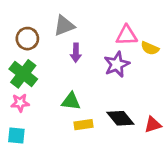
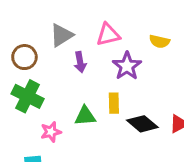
pink triangle: (127, 35) -> (108, 35), moved
pink star: (20, 103) -> (51, 132), moved
yellow rectangle: (83, 125) -> (114, 103), moved, turned -72

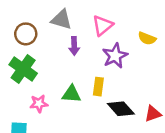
gray triangle: (62, 35) -> (61, 20), turned 40
pink triangle: (108, 35) -> (103, 26), turned -35

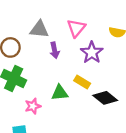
yellow rectangle: (98, 87) -> (82, 82), turned -56

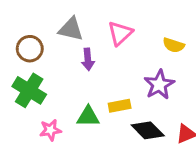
purple star: (92, 52) -> (159, 85), moved
yellow rectangle: (82, 82) -> (120, 106), turned -49

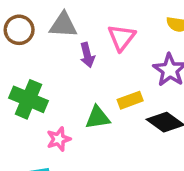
pink triangle: (120, 33) -> (122, 37), moved
brown circle: (30, 49) -> (19, 30), moved

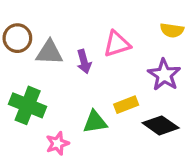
gray triangle: (63, 25) -> (49, 52), moved
pink triangle: (122, 37) -> (117, 44), turned 36

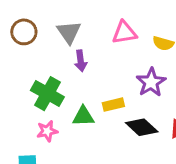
pink triangle: (117, 44) -> (124, 33), moved
gray triangle: (49, 52) -> (69, 32), moved, turned 45
green cross: (28, 105) -> (47, 94), moved

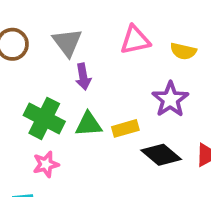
green triangle: (83, 116) -> (88, 124), moved

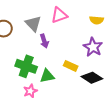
pink triangle: (135, 40) -> (59, 15), moved
green triangle: (88, 124) -> (47, 76), moved
yellow rectangle: (125, 128) -> (71, 66), turned 48

